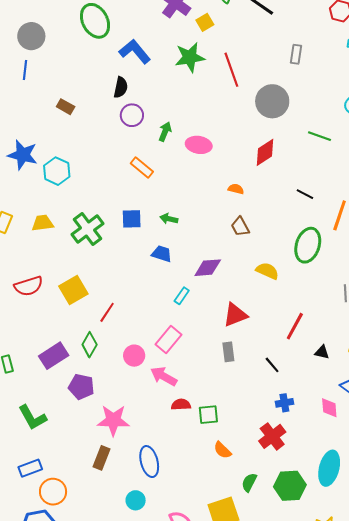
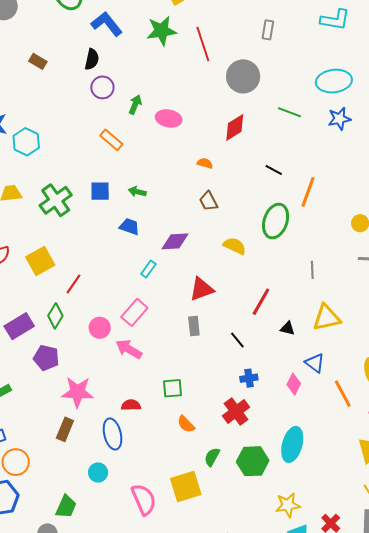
brown rectangle: (66, 107) -> (38, 61), moved
red semicircle: (181, 405) -> (131, 405), moved
pink diamond: (329, 408) -> (294, 384), turned 30

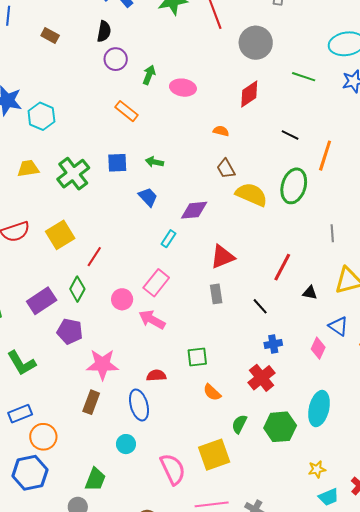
blue trapezoid: (129, 227) -> (148, 197), turned 30
yellow semicircle: (235, 246) -> (251, 195), moved, size x1.4
yellow star: (288, 505) -> (317, 469), size x0.7

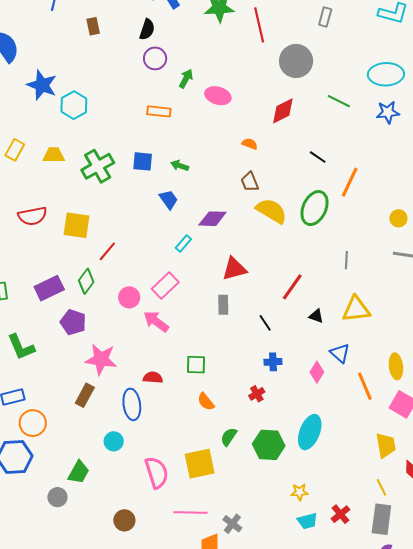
brown rectangle: (50, 35) -> (93, 26), turned 42
orange rectangle: (127, 111) -> (159, 111), turned -40
yellow square: (60, 235) -> (76, 225), turned 32
red cross: (262, 378) -> (257, 394), size x0.6

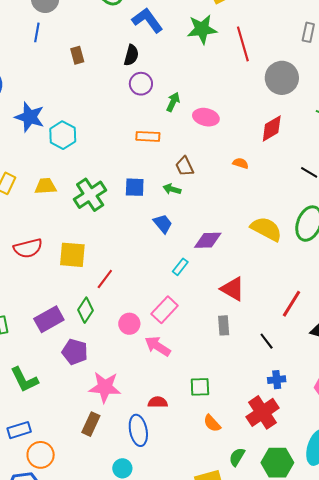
brown trapezoid: (250, 182) -> (185, 166), moved
red triangle: (234, 269) -> (233, 289), turned 48
red cross: (257, 394) -> (262, 412), size x2.0

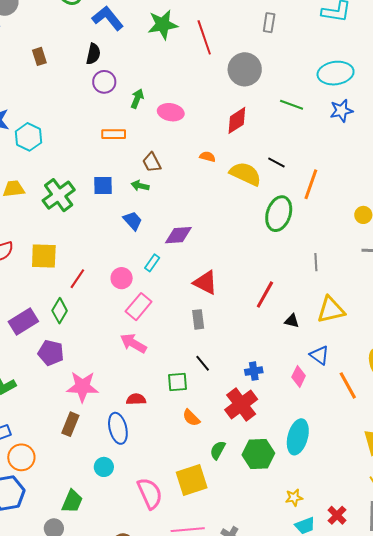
yellow semicircle: (266, 229) -> (245, 174), moved
pink circle: (129, 324) -> (122, 278), moved
black line: (267, 341) -> (203, 363), moved

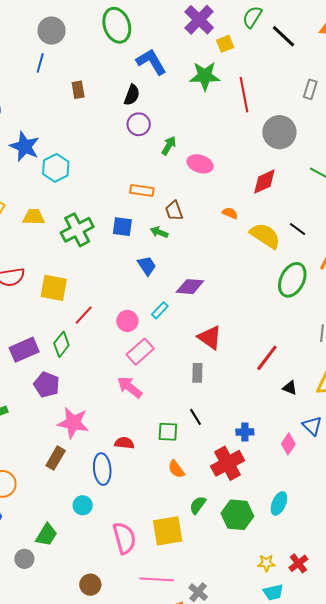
orange rectangle: (114, 134) -> (142, 190), moved
cyan ellipse: (298, 437) -> (279, 503), size x0.7
red cross: (337, 515) -> (298, 563), moved

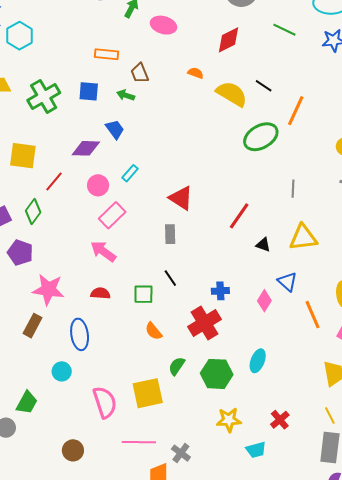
green ellipse: (292, 280) -> (261, 137), turned 36
purple diamond: (190, 287) -> (86, 148), moved
red semicircle: (124, 443) -> (100, 293), moved
yellow star: (266, 563) -> (229, 420), moved, size x1.4

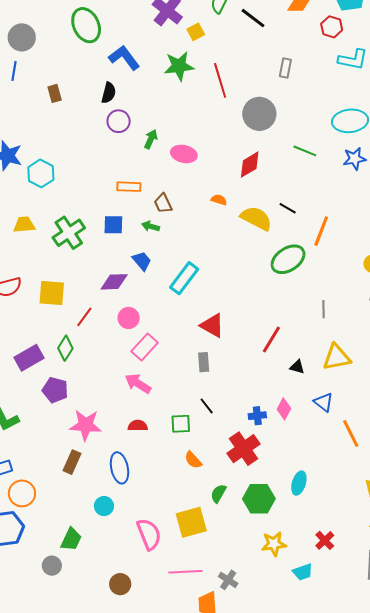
cyan rectangle: (130, 173) -> (184, 278), moved, size x1.8
pink diamond: (264, 301) -> (284, 409), moved

